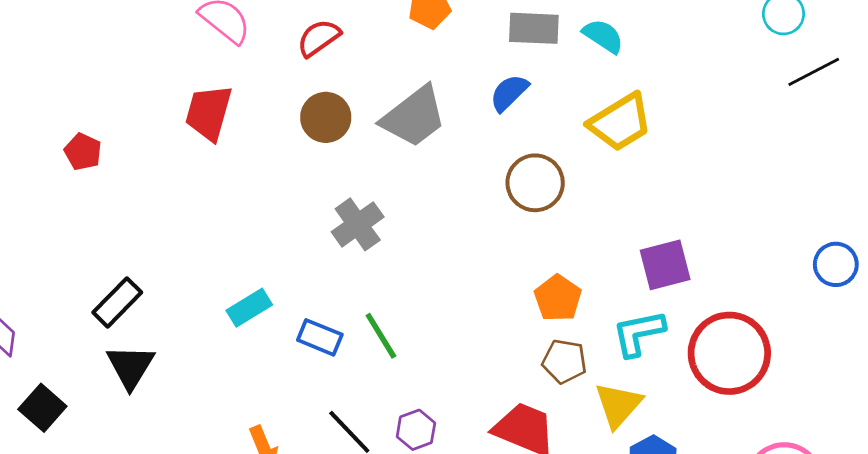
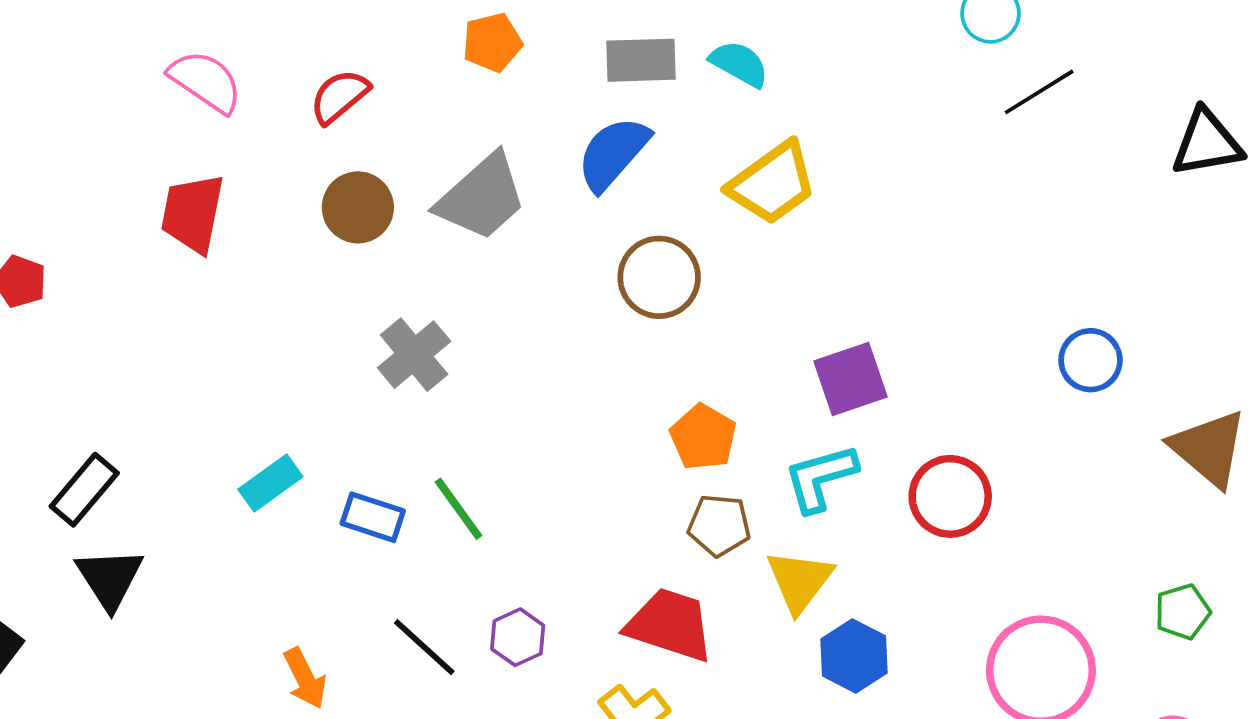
blue semicircle: (509, 93) -> (613, 153), size x1.4
red circle: (729, 353) -> (950, 496), size x0.7

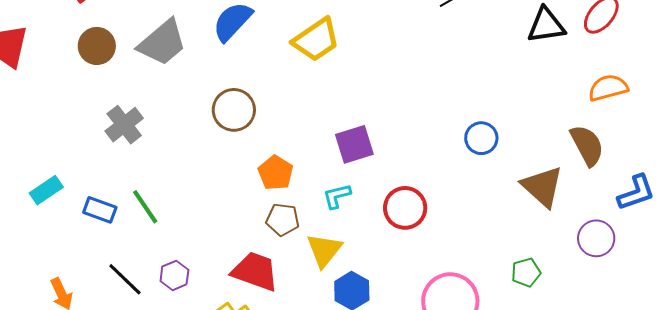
brown circle: (659, 277) -> (234, 110), moved
cyan L-shape: (820, 478) -> (337, 196), size x0.7

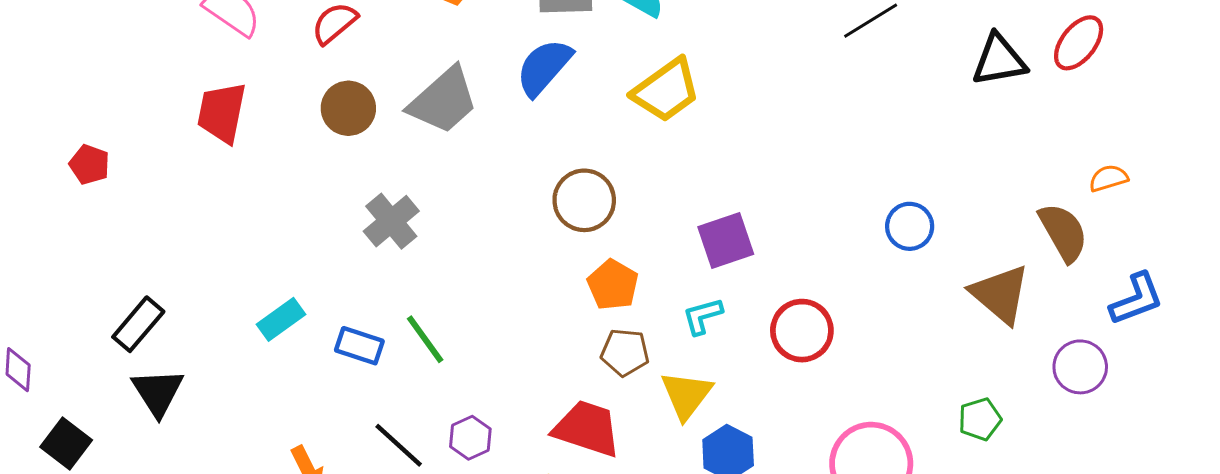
orange semicircle: (608, 88) -> (1109, 178), moved, size x0.7
brown circle: (234, 110) -> (584, 200), moved

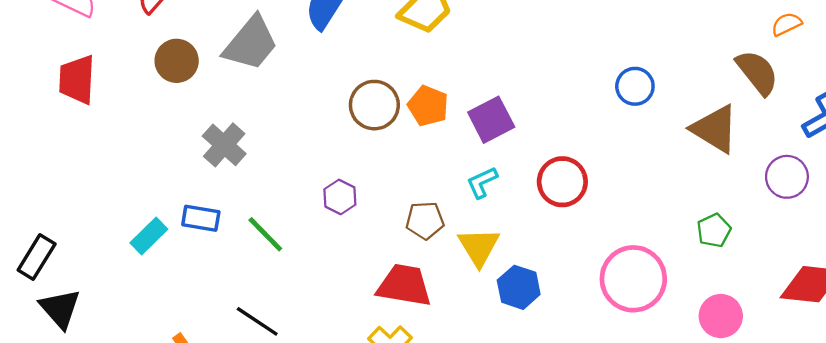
orange pentagon: (613, 285) -> (428, 106), moved
blue rectangle: (359, 346) -> (201, 218), moved
purple hexagon: (470, 438) -> (340, 197), moved

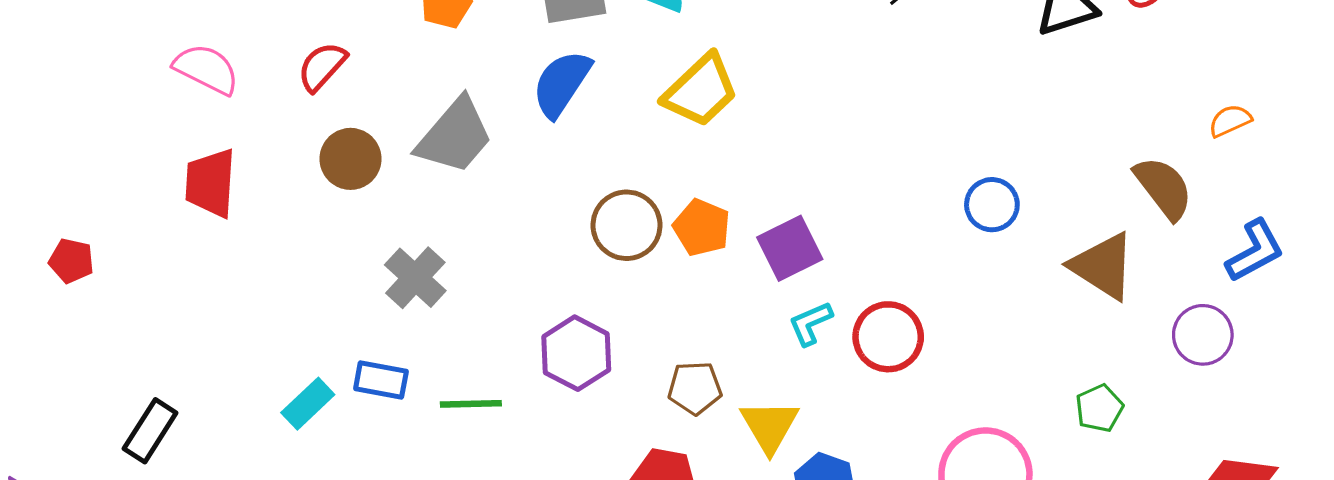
orange semicircle: (786, 24) -> (1230, 121), moved
cyan L-shape: (482, 182) -> (810, 323), moved
purple hexagon: (340, 197) -> (576, 353), size x1.5
green line: (265, 234) -> (471, 404), turned -48

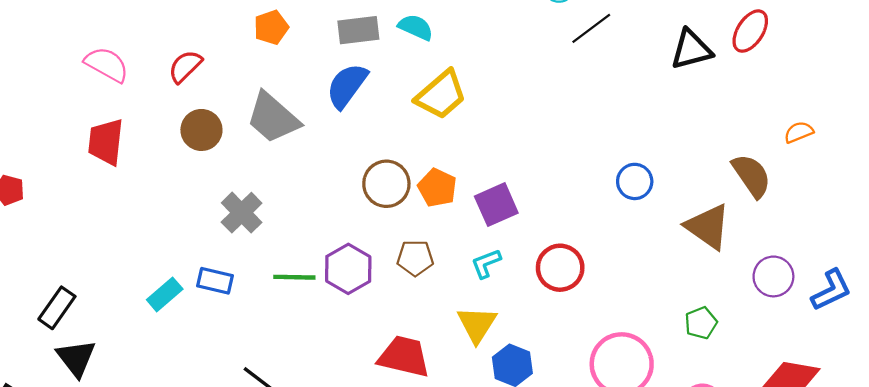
gray trapezoid: (455, 136) -> (273, 118), turned 88
blue L-shape: (1255, 251) -> (831, 290), moved
cyan L-shape: (810, 323) -> (486, 263), moved
brown pentagon: (695, 388) -> (415, 258), moved
green line: (471, 404) -> (294, 277), moved

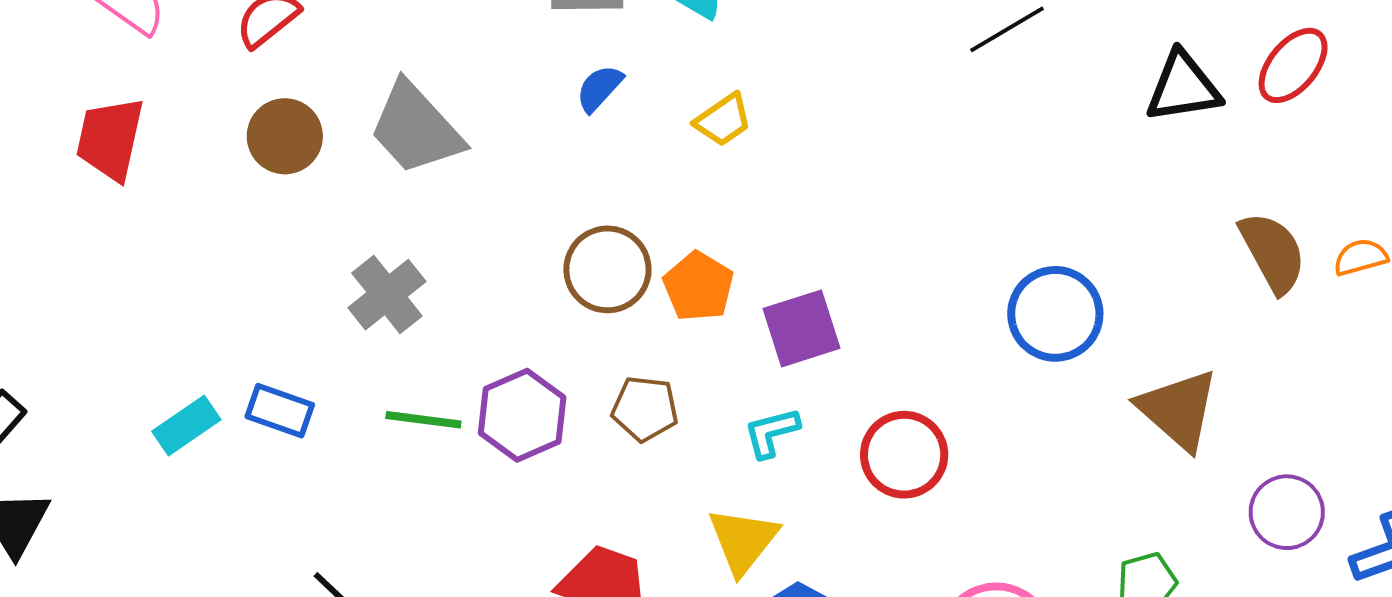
blue semicircle: (347, 86) -> (599, 88), moved, size x0.6
yellow trapezoid: (441, 95) -> (723, 120), size x0.6
brown semicircle: (752, 176) -> (1273, 252), moved
blue circle: (635, 181) -> (1055, 314), size x1.4
gray cross: (242, 213) -> (387, 295), moved

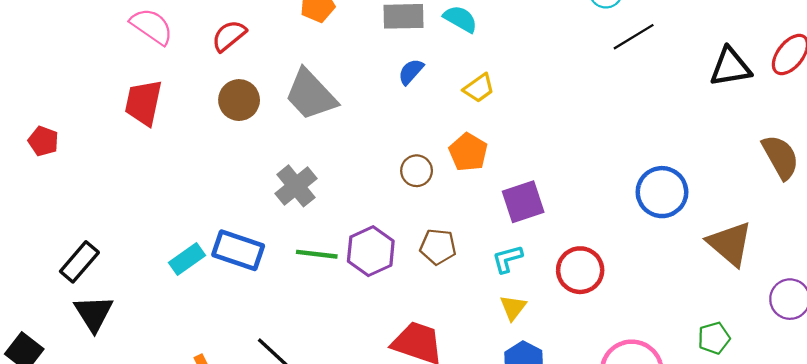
brown circle: (607, 269) -> (417, 171), size x0.7
orange pentagon: (698, 286) -> (468, 152), moved
blue rectangle: (280, 411) -> (238, 250), size x1.4
yellow triangle: (743, 541) -> (513, 307), moved, size x0.7

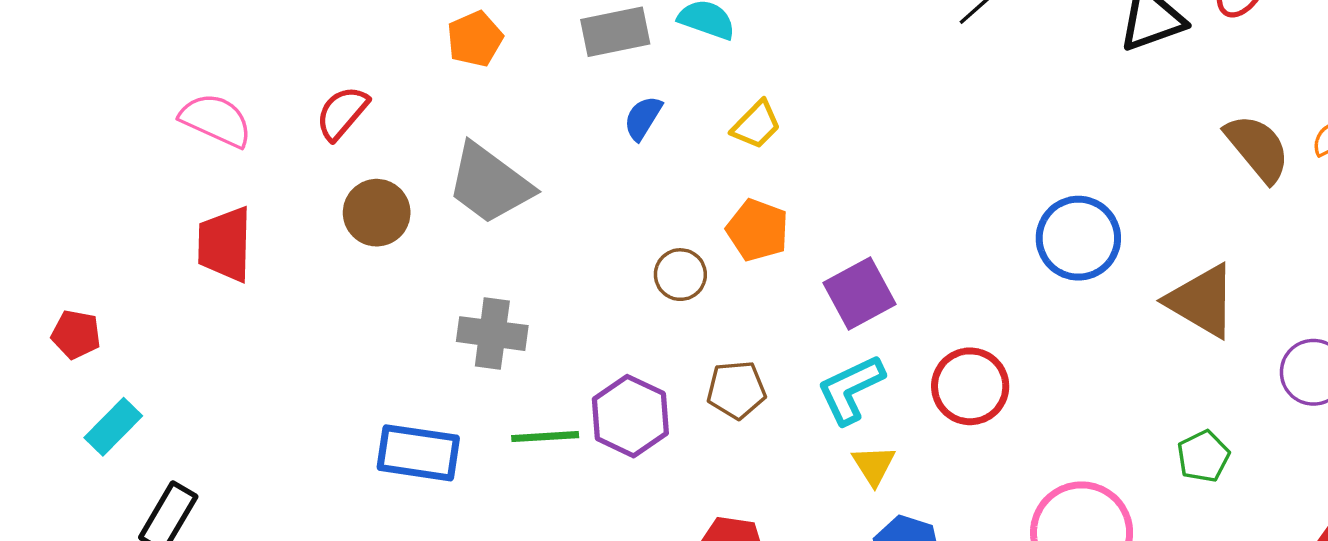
gray cross: (296, 186) -> (492, 334), turned -33
cyan rectangle: (187, 259) -> (113, 427), moved
cyan L-shape: (507, 259) -> (851, 389), size x1.4

